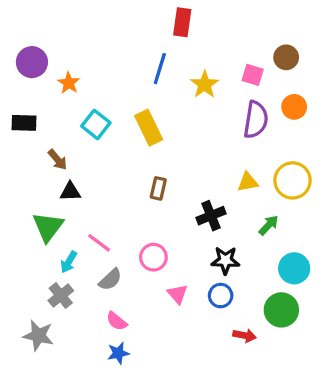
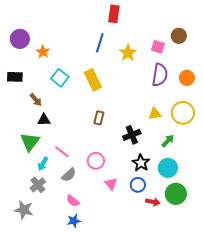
orange circle: (294, 107) -> (187, 78), moved
black star: (225, 260) -> (141, 163), turned 30
cyan circle: (294, 268) -> (168, 168), moved
red arrow: (245, 336) -> (153, 202), moved

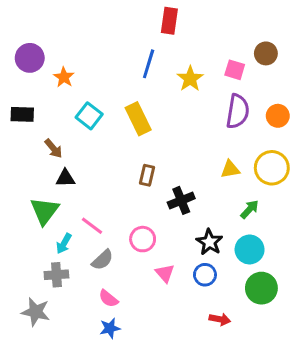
black cross: (132, 135) -> (181, 200), moved
gray cross: (38, 185) -> (56, 275), turned 35
red arrow: (153, 202) -> (220, 319), moved

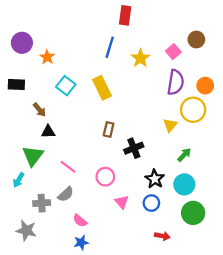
pink square: (235, 70) -> (173, 52), turned 32
yellow circle: (272, 168) -> (193, 110), moved
yellow triangle: (230, 169) -> (170, 125), turned -40
cyan arrow: (64, 244) -> (19, 180), moved
gray semicircle: (102, 260) -> (66, 194), moved

